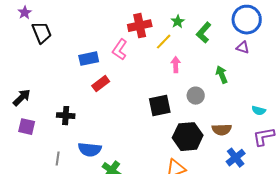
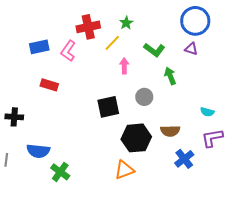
green L-shape: (204, 33) -> (154, 50), moved, turned -95
blue rectangle: (89, 59) -> (39, 47), moved
red rectangle: (101, 84) -> (49, 85), turned 54

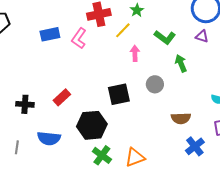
red rectangle: (49, 85) -> (62, 97), moved, turned -60
black hexagon: (136, 138) -> (92, 125), moved
green cross: (60, 172) -> (102, 155), moved

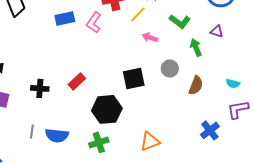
purple triangle: (202, 36) -> (217, 31), moved
pink arrow: (135, 53) -> (150, 37), turned -70
brown semicircle: (181, 118) -> (196, 85), moved, turned -66
blue semicircle: (49, 138) -> (57, 135), moved
green cross: (102, 155) -> (99, 142), moved, turned 36

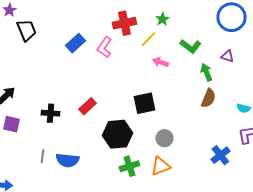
blue rectangle: (65, 18) -> (75, 43), turned -30
gray circle: (170, 68) -> (164, 138), moved
brown semicircle: (196, 85) -> (208, 98), moved
green cross: (99, 142) -> (129, 166), moved

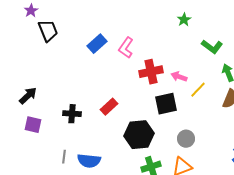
red cross: (124, 23) -> (151, 72), moved
yellow line: (148, 39) -> (198, 90), moved
pink arrow: (160, 62) -> (179, 77), moved

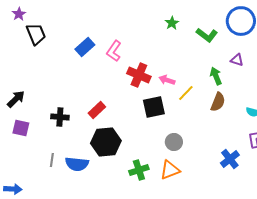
green L-shape: (212, 47) -> (207, 35), moved
red cross: (151, 72) -> (139, 75), turned 35
black hexagon: (139, 135) -> (106, 142), moved

